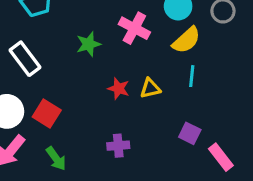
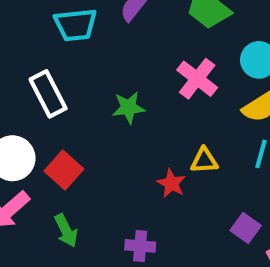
green star: (88, 44) -> (128, 108), moved
red star: (119, 89) -> (171, 183), moved
purple cross: (118, 146) -> (140, 246), moved

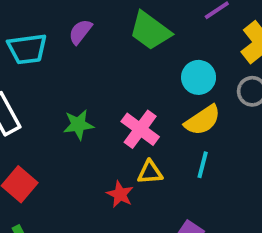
pink cross: (197, 79) -> (140, 129), moved

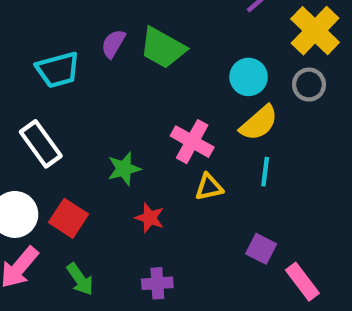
green trapezoid: (150, 31) -> (163, 48), moved
green star: (78, 125) -> (124, 169), moved
red star: (120, 194) -> (150, 218), moved

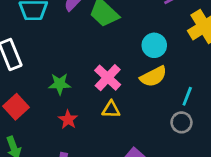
gray circle: (309, 85) -> (182, 122), moved
cyan line: (265, 172) -> (187, 96), moved

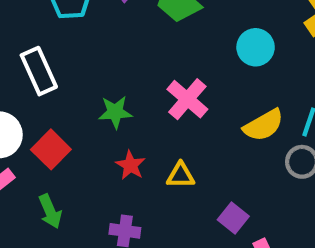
yellow semicircle: (153, 77) -> (263, 125), moved
yellow triangle: (111, 109) -> (181, 175), moved

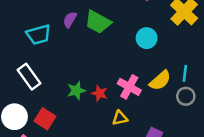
pink cross: (187, 99) -> (129, 87), moved
red star: (130, 165) -> (100, 93), moved

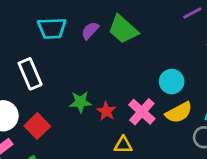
purple semicircle: (70, 20) -> (90, 31), moved
cyan circle: (147, 38) -> (172, 82), moved

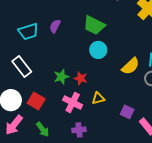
green trapezoid: (123, 29) -> (94, 25), moved
cyan circle: (172, 82) -> (98, 50), moved
pink cross: (142, 112) -> (73, 103), moved

